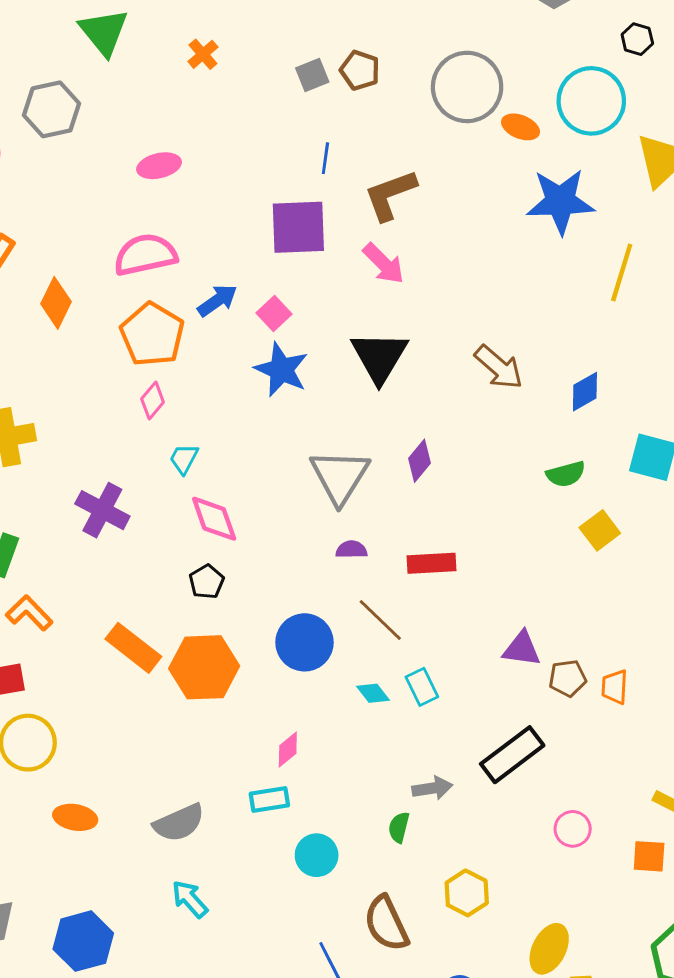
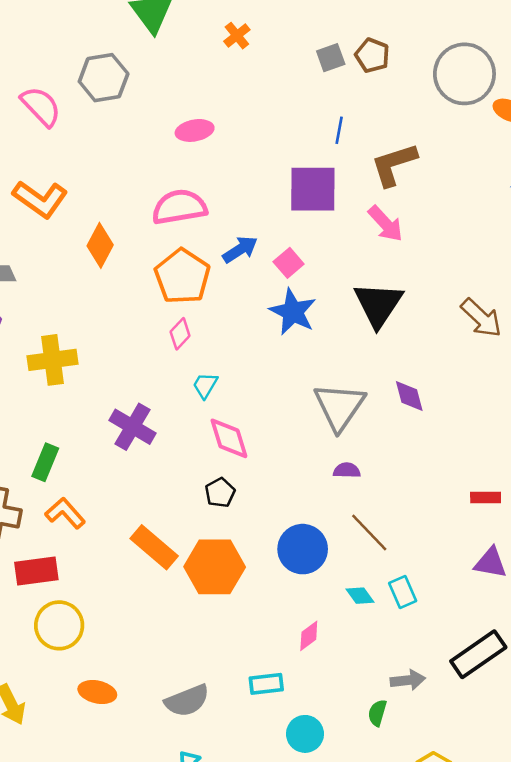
purple diamond: (420, 461) -> (409, 396), turned -57
red rectangle: (432, 563) -> (486, 497), moved, size x0.7
pink diamond: (288, 749) -> (309, 636), moved

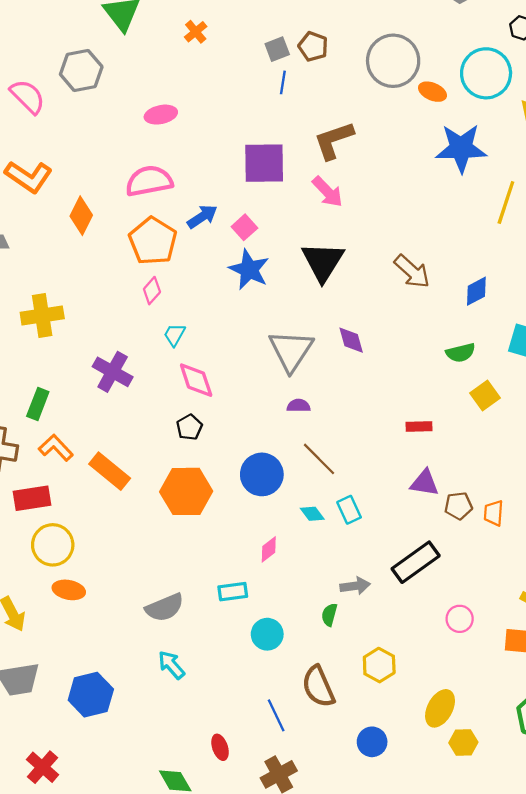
blue line: (339, 130) -> (283, 82), moved
orange rectangle: (154, 547) -> (110, 471), moved
orange ellipse: (97, 692) -> (69, 590), moved

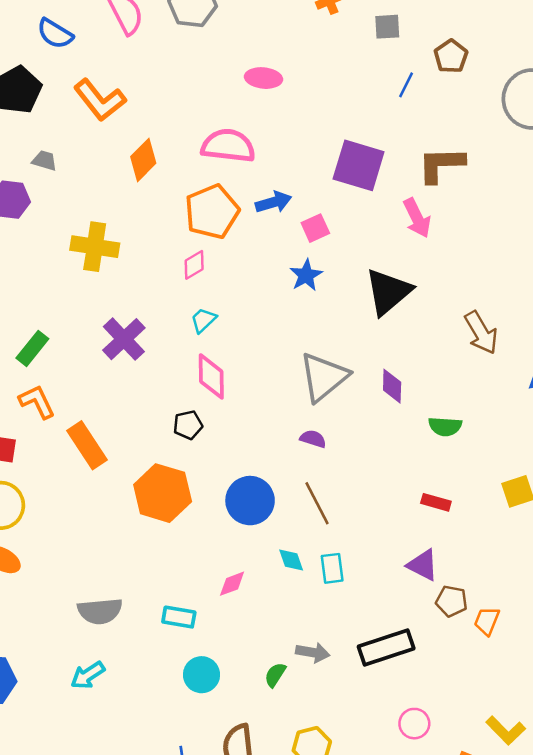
gray square: (277, 49) -> (387, 27), moved
blue star: (249, 270) -> (306, 275), size x0.7
yellow cross: (42, 315) -> (95, 247), moved
green semicircle: (461, 353) -> (445, 426), moved
cyan arrow: (171, 665) -> (88, 675), turned -100

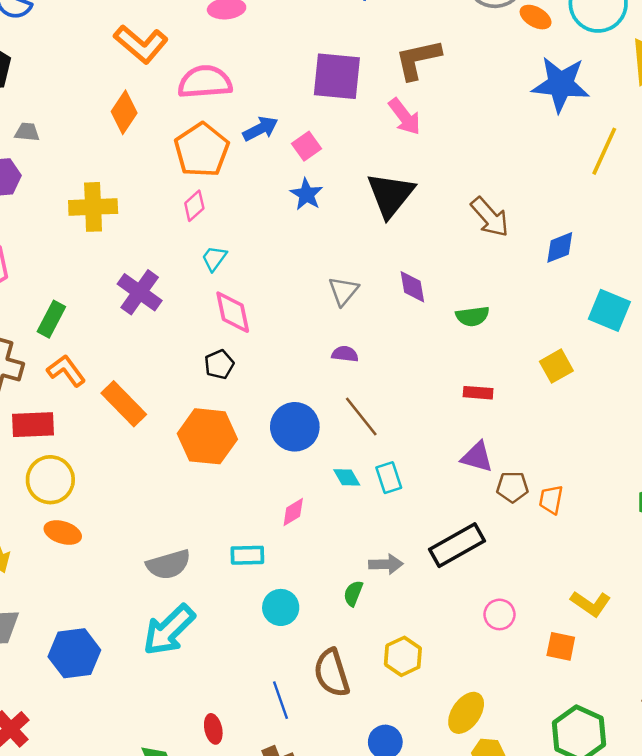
orange L-shape: (100, 100) -> (141, 44), moved
gray triangle: (324, 377) -> (343, 291), size x0.6
cyan arrow: (88, 675) -> (169, 630), size x1.6

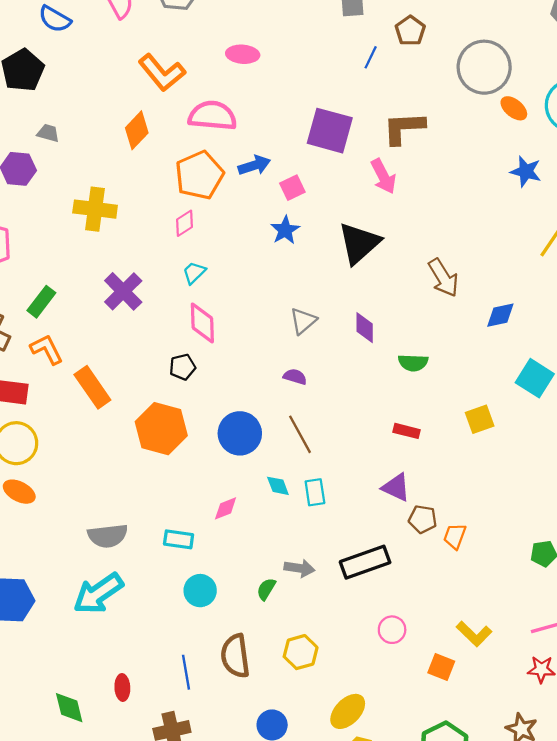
blue star: (561, 84) -> (526, 171), size x0.6

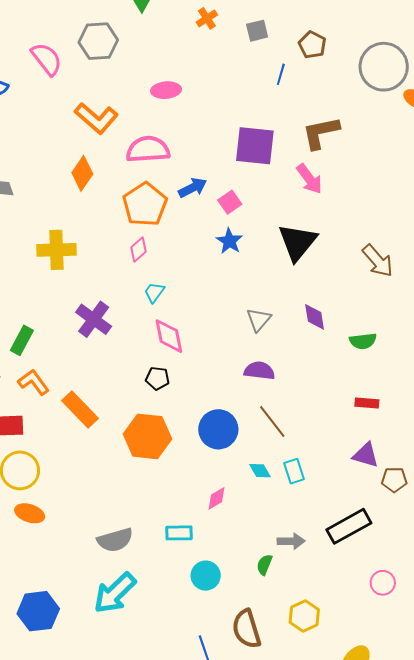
black pentagon: (183, 367) -> (158, 378), turned 30
purple semicircle: (295, 377) -> (259, 371), size x1.4

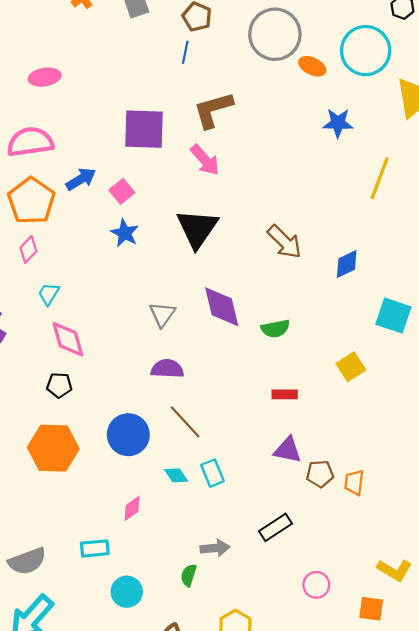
blue line: (281, 74) -> (185, 52), moved
purple diamond: (315, 317) -> (222, 307), size x1.5
black rectangle: (349, 526) -> (276, 527), size x0.7

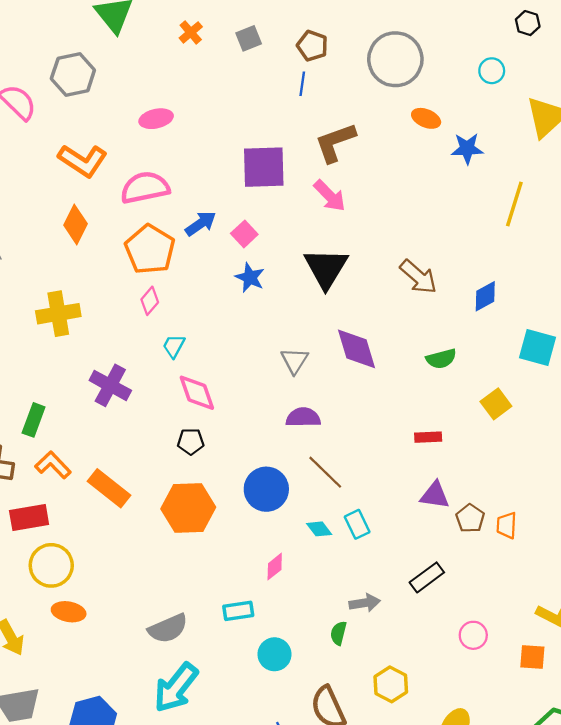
cyan circle: (366, 51) -> (492, 71), size x0.5
orange ellipse: (312, 66) -> (426, 118), moved
green semicircle: (275, 329) -> (441, 359), moved
brown pentagon: (320, 474) -> (470, 518), turned -30

